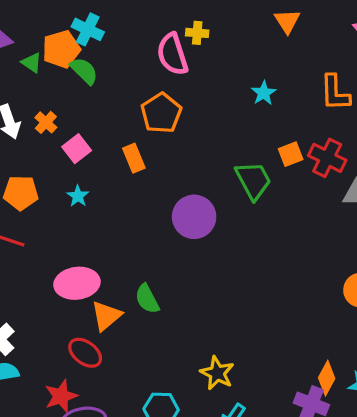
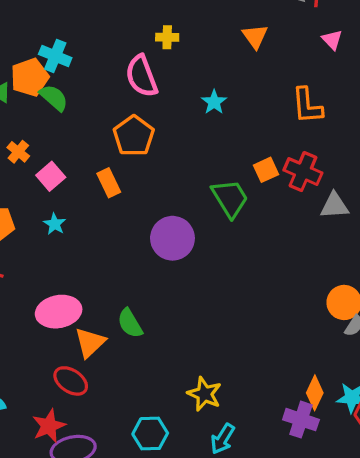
yellow cross: (197, 33) -> (167, 37), moved
cyan star: (264, 93) -> (214, 102), moved

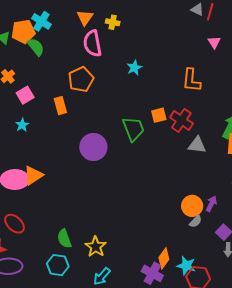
orange triangle: (255, 36) -> (85, 18), moved
green semicircle: (130, 323) -> (64, 239), moved
orange triangle: (90, 343) -> (33, 175), moved

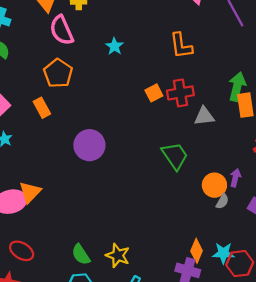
red cross: (181, 120) -> (180, 93), turned -30
green trapezoid: (133, 129) -> (175, 156), moved

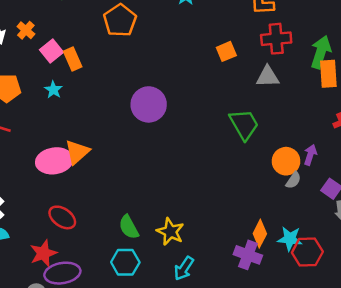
red cross: (180, 93) -> (276, 39), moved
orange rectangle: (42, 108) -> (73, 59), moved
gray triangle: (204, 116) -> (268, 77), moved

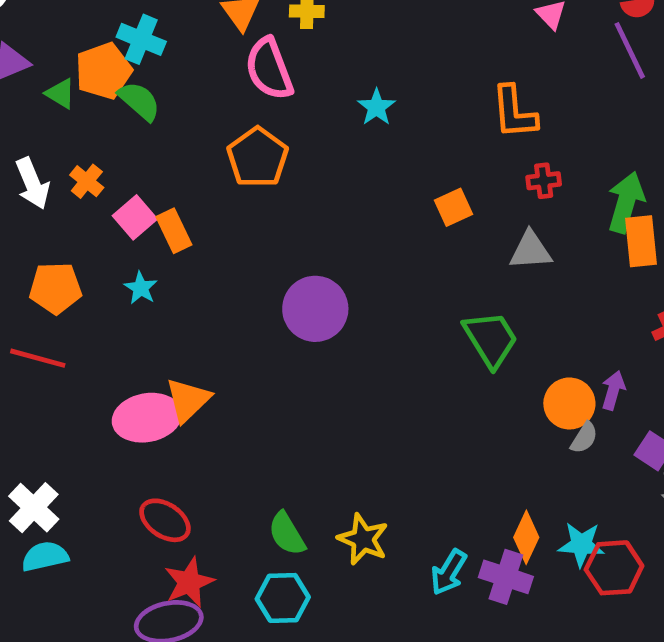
red cross: (276, 39) -> (544, 181), size x0.6
red star: (43, 253) -> (189, 582), moved
cyan arrow: (184, 268) -> (449, 572), moved

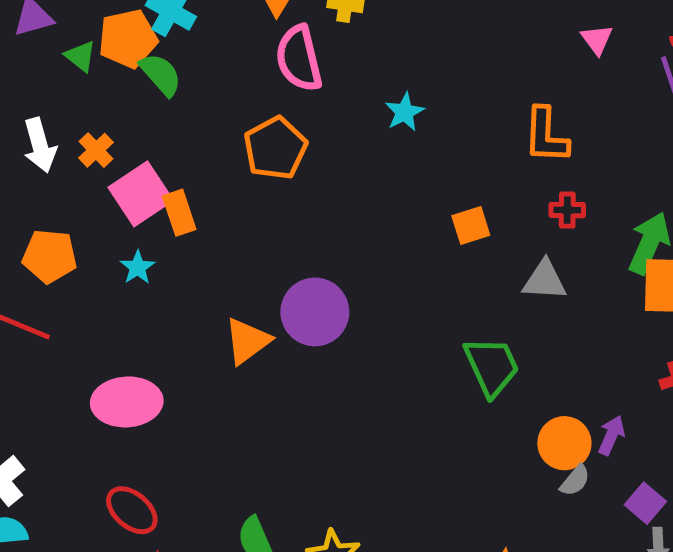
pink square: (135, 217) -> (141, 194), size x1.4
orange triangle: (188, 400) -> (247, 341), moved

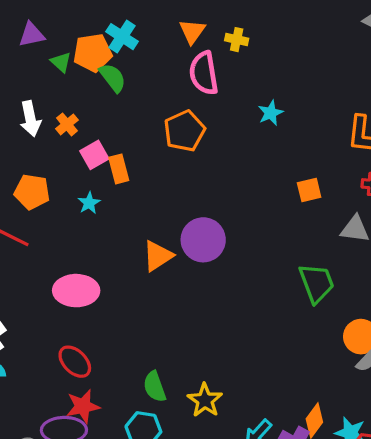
pink square: (141, 194) -> (94, 155), size x0.7

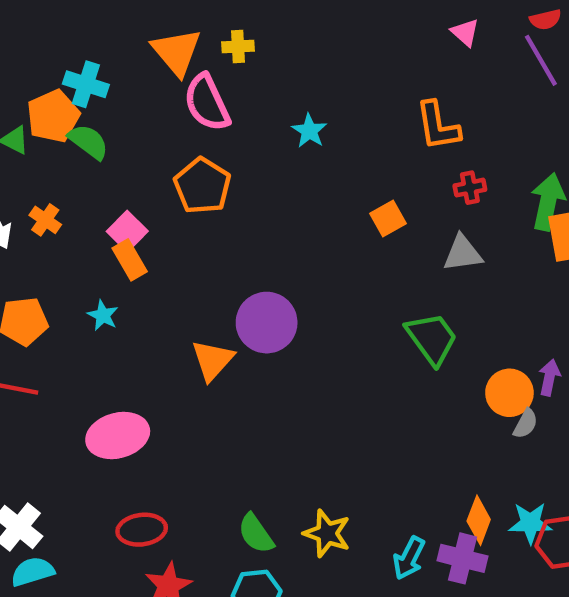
orange triangle: (192, 31) -> (176, 52), size x1.4
pink square: (94, 155) -> (127, 231), moved
red ellipse: (75, 362) -> (142, 530), turned -36

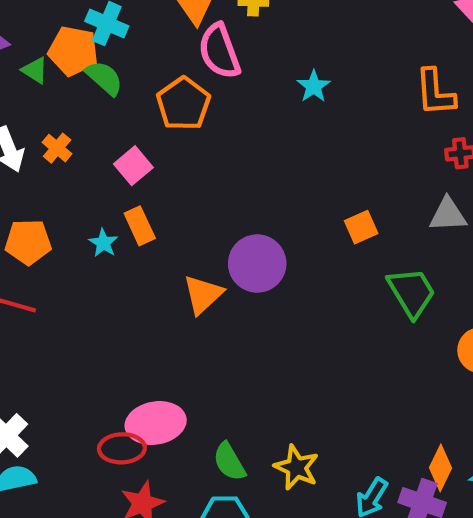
orange pentagon: (53, 116) -> (73, 51), turned 30
orange pentagon: (202, 186) -> (183, 104), moved
orange square: (388, 218) -> (361, 227), moved
orange rectangle: (130, 260) -> (140, 226), moved
pink ellipse: (118, 435) -> (156, 423), moved

